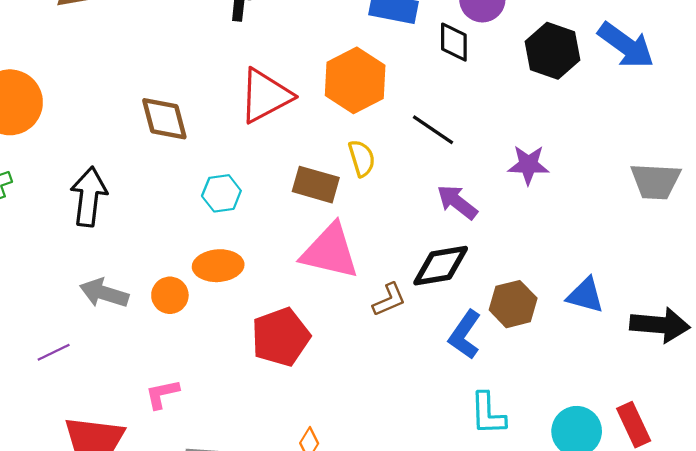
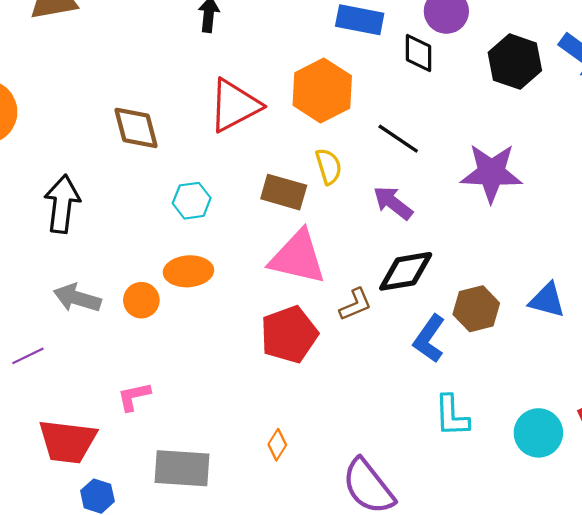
purple star: (528, 165) -> (491, 173), size x1.5
purple arrow: (457, 202) -> (393, 203), moved
red pentagon: (281, 337) -> (289, 334), moved

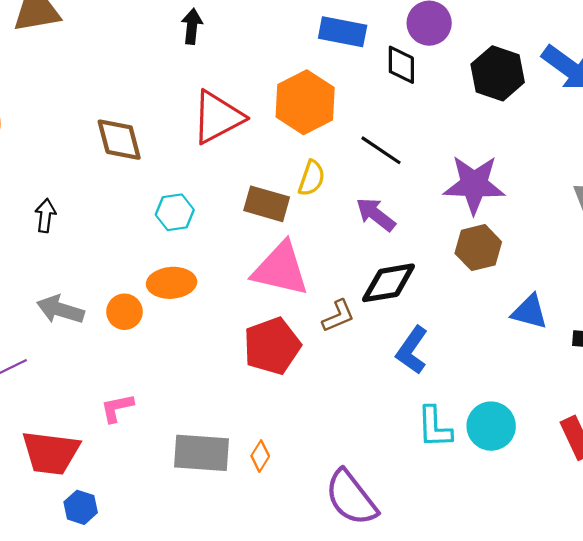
yellow semicircle: (329, 166) -> (312, 178), turned 36
black arrow: (62, 204) -> (45, 216), size x0.6
brown hexagon: (476, 309) -> (478, 248), moved
cyan circle: (538, 433) -> (491, 426), moved
gray rectangle: (182, 468) -> (201, 453), moved

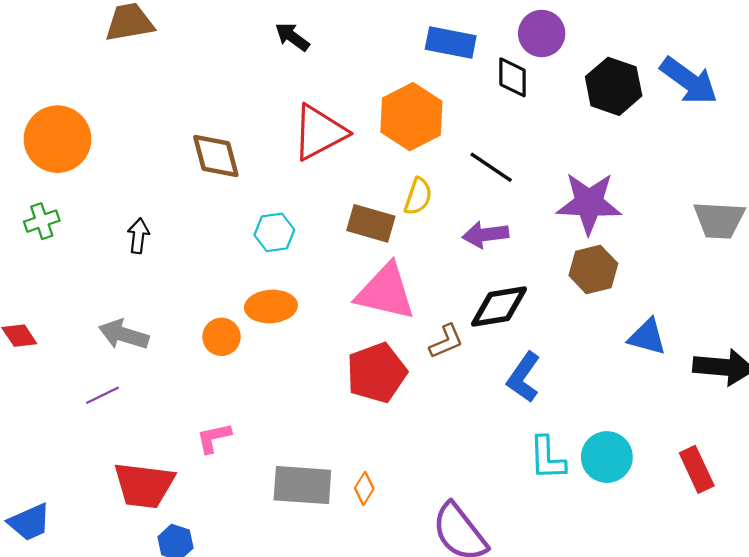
black arrow: (192, 26) -> (292, 37), turned -60
purple arrow: (376, 214) -> (486, 235), turned -45
gray arrow: (60, 310) -> (124, 335), moved

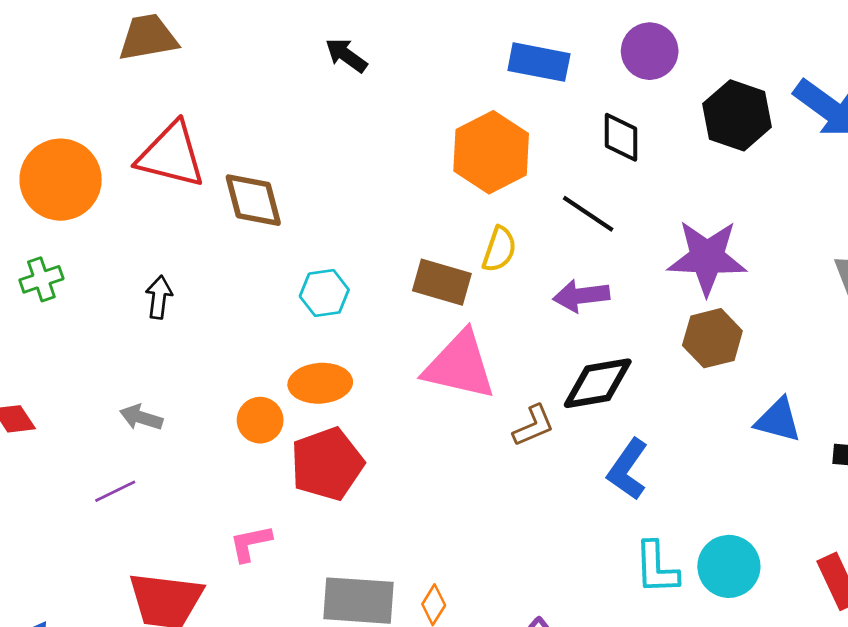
black diamond: (512, 77) -> (621, 137), moved
red triangle: (319, 132) -> (171, 155), moved, turned 42
gray arrow: (124, 335) -> (141, 417), size x0.7
red pentagon: (377, 373) -> (327, 464), moved

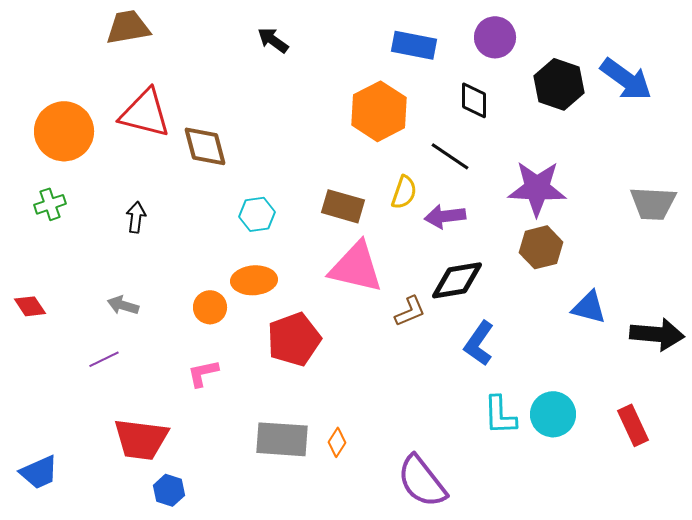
yellow semicircle: (499, 249) -> (404, 192), moved
red pentagon: (327, 464) -> (294, 339), moved
pink L-shape: (251, 543) -> (203, 373), moved

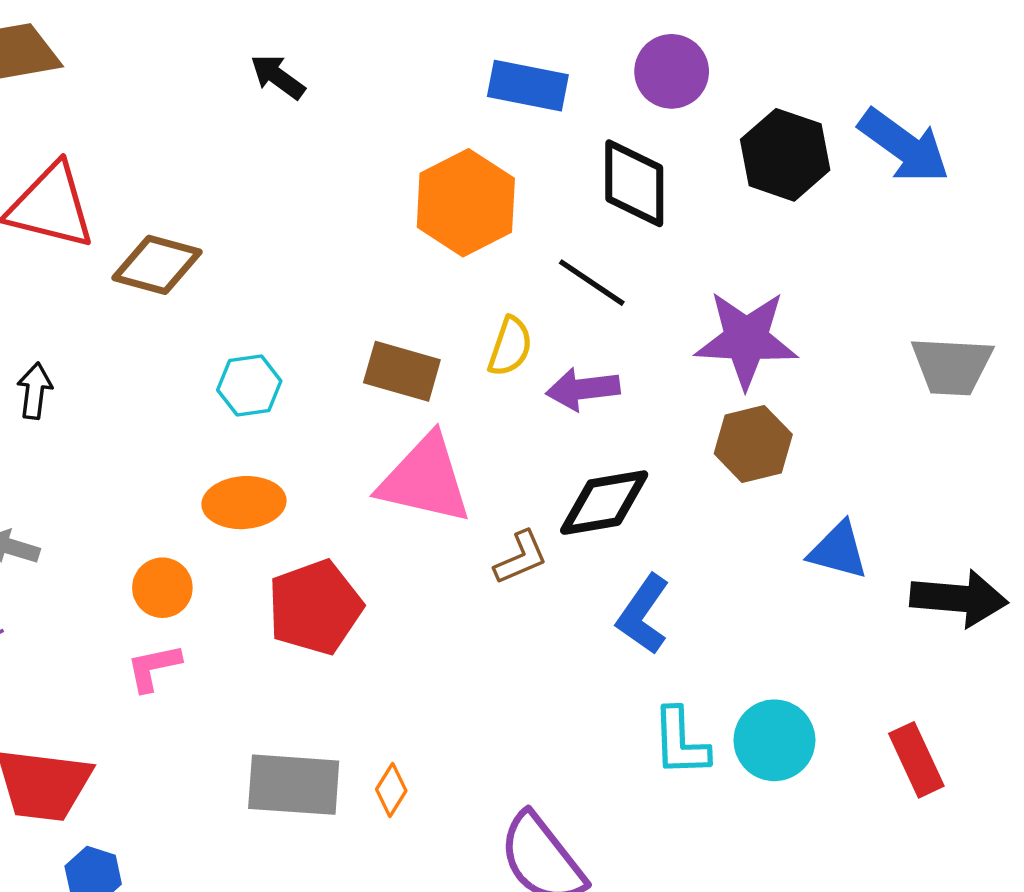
black diamond: (474, 100) -> (634, 183), size x1.4
brown diamond: (205, 146) -> (157, 265), turned -60
orange circle: (210, 307) -> (162, 588), moved

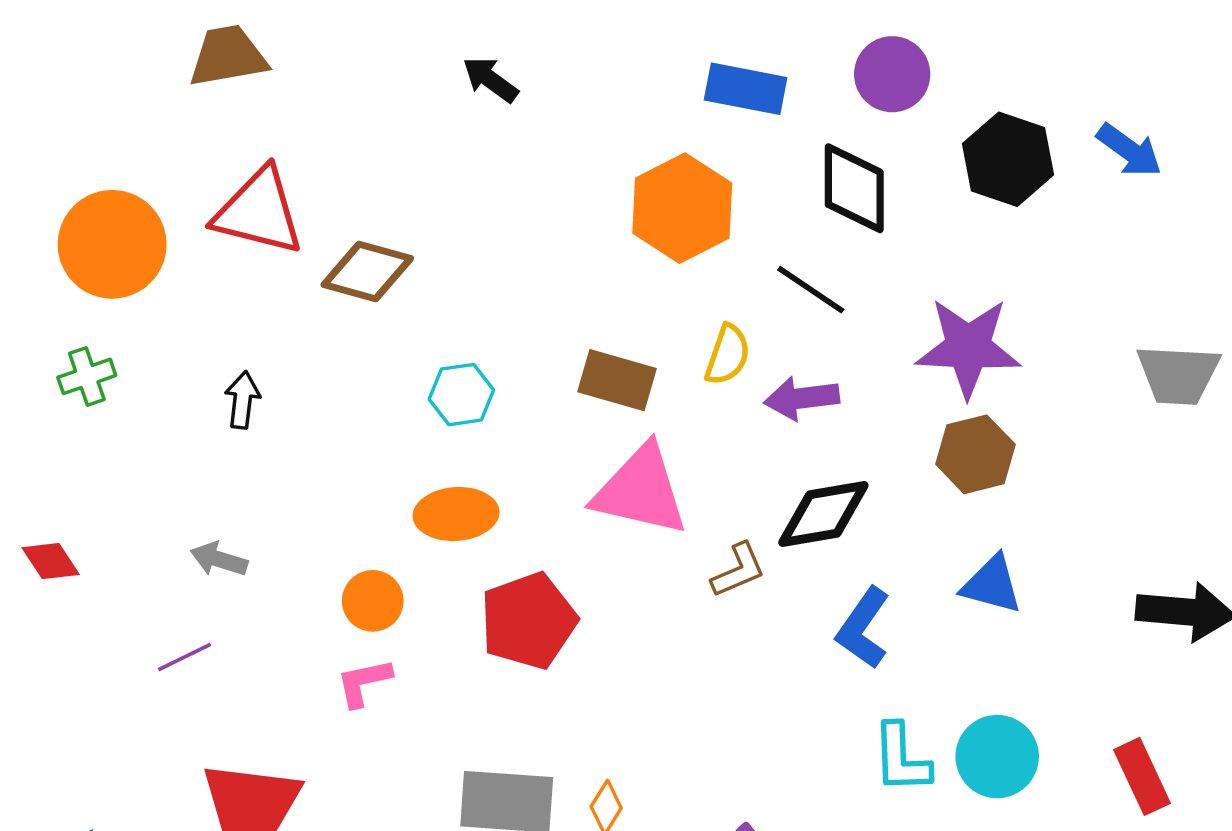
blue arrow: (904, 146) -> (1129, 150), size x0.7
blue triangle: (838, 550) -> (992, 585), moved

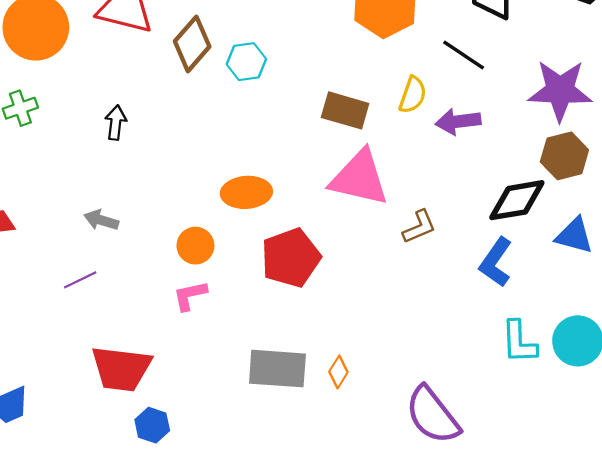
brown diamond: (367, 271) -> (192, 44), turned -64
cyan hexagon: (461, 395) -> (246, 62), moved
black diamond: (823, 514) -> (517, 200), moved

